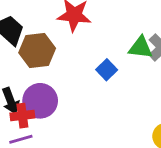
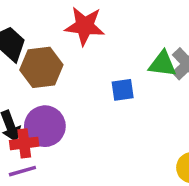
blue square: (107, 70) -> (123, 90), turned 36

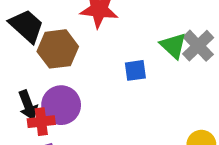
green triangle: (162, 64) -> (173, 46), turned 36

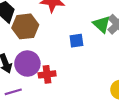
red cross: (41, 122) -> (47, 74), moved

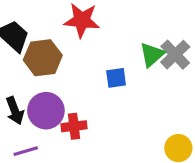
green triangle: (102, 24) -> (152, 55), turned 36

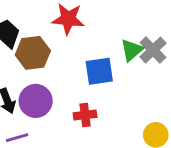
blue square: (116, 78) -> (99, 71), size x1.5
red cross: (74, 126) -> (85, 115), moved

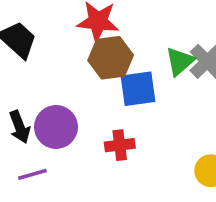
brown hexagon: (33, 53) -> (111, 58), moved

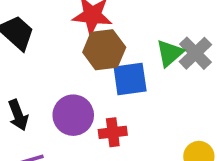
purple circle: (56, 127) -> (73, 115), moved

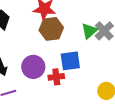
blue square: (130, 79) -> (70, 61), moved

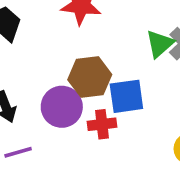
brown hexagon: (51, 29) -> (90, 77), moved

